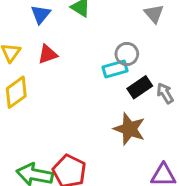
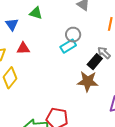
red triangle: (48, 54) -> (23, 48), turned 32
black rectangle: (140, 87) -> (95, 62), moved

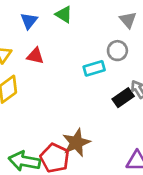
gray circle: (73, 35) -> (117, 51), moved
brown star: (88, 81) -> (76, 143), moved, turned 30

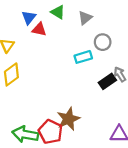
gray triangle: (128, 20) -> (85, 18), moved, turned 32
red triangle: (35, 56) -> (39, 29), moved

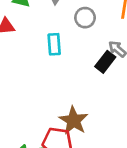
cyan rectangle: (83, 57) -> (54, 44), moved, turned -60

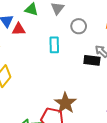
black rectangle: (105, 62) -> (92, 60), turned 56

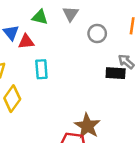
cyan rectangle: (54, 45) -> (41, 69), moved

